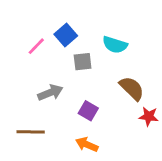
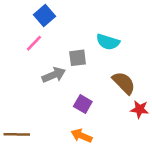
blue square: (66, 35) -> (44, 15), moved
gray arrow: (50, 93) -> (54, 75), moved
brown line: (31, 132) -> (17, 134), moved

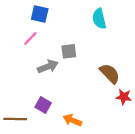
blue square: (44, 15) -> (40, 14), turned -36
cyan semicircle: (108, 42) -> (99, 19), moved, turned 60
purple square: (83, 104) -> (43, 105), moved

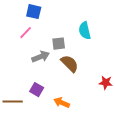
cyan semicircle: (99, 19) -> (85, 31), moved
brown semicircle: (110, 73) -> (70, 64), moved

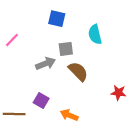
blue square: (34, 12) -> (57, 19), moved
pink line: (26, 33) -> (12, 40), moved

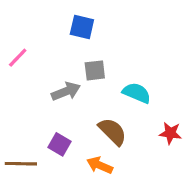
cyan semicircle: (95, 34) -> (137, 93), moved, turned 126
brown semicircle: (78, 71) -> (113, 131), moved

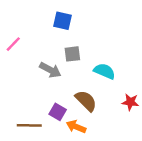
gray arrow: (66, 91) -> (50, 70), turned 50
purple square: (59, 144) -> (58, 112), moved
brown line: (21, 164) -> (29, 125), moved

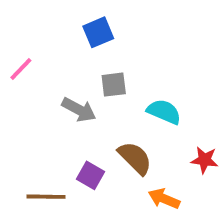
blue square: (63, 21) -> (98, 32), turned -36
orange arrow: (76, 127) -> (164, 199), moved

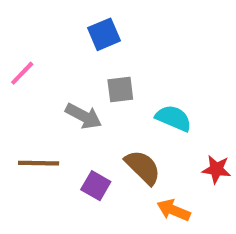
brown line: (46, 197) -> (39, 163), moved

